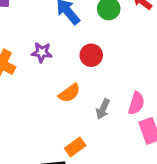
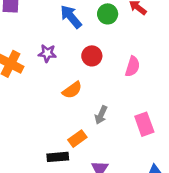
pink semicircle: (136, 103) -> (133, 66), moved
gray arrow: (103, 109) -> (101, 115), moved

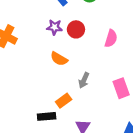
purple star: (47, 53) -> (55, 27), moved
orange semicircle: (72, 90) -> (59, 59), turned 66

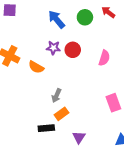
orange semicircle: (59, 59) -> (36, 67), moved
gray arrow: (84, 80) -> (56, 96), moved

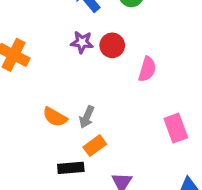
pink semicircle: (104, 58) -> (147, 69), moved
orange semicircle: (36, 67) -> (55, 117), moved

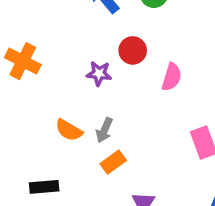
purple star: (82, 42) -> (99, 73), moved
black rectangle: (71, 168) -> (44, 187), moved

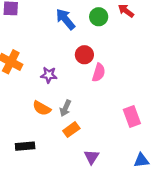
purple star: (99, 73) -> (49, 75), moved
pink semicircle: (172, 77) -> (99, 73), moved

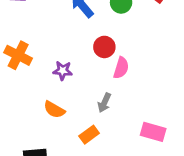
gray arrow: (65, 108) -> (104, 103), moved
pink rectangle: (132, 116) -> (153, 132), moved, turned -54

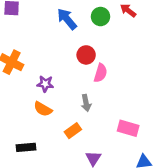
purple star: (63, 71) -> (45, 84), moved
gray arrow: (104, 103) -> (86, 103), turned -35

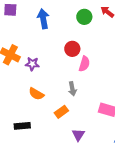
blue arrow: (67, 19) -> (43, 19), moved, turned 30
purple star: (45, 84) -> (32, 64), moved

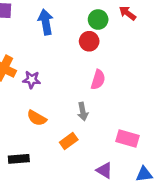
red circle: (72, 49) -> (89, 41), moved
purple triangle: (78, 135) -> (104, 170), moved, turned -32

